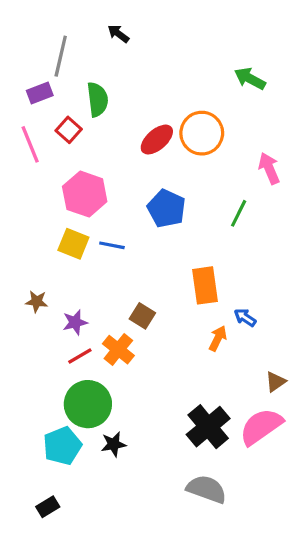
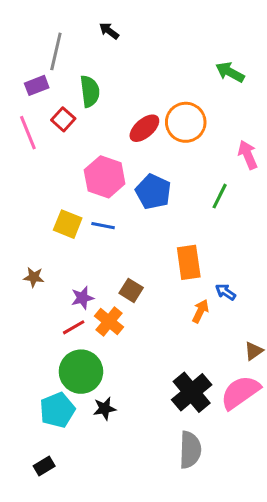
pink hexagon: (85, 194) -> (105, 177), moved
purple star: (75, 322) -> (82, 298), moved
gray semicircle: (207, 489) -> (190, 450), turned 72

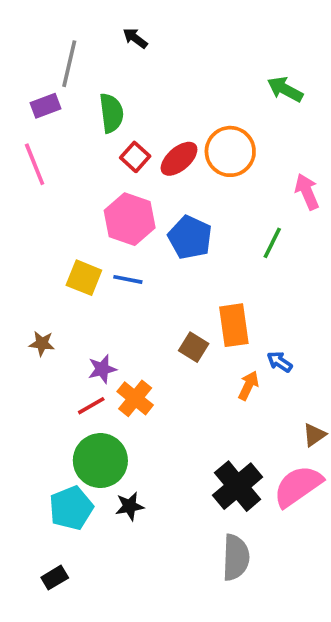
red square: (63, 119) -> (135, 157), moved
brown square: (131, 290) -> (194, 347), moved

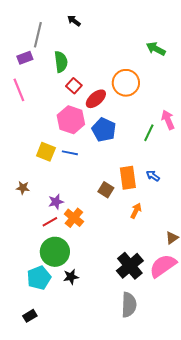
red ellipse: (179, 159) -> (96, 99), moved
pink arrow: (307, 192) -> (168, 120), moved
blue arrow: (280, 362) -> (153, 176), moved

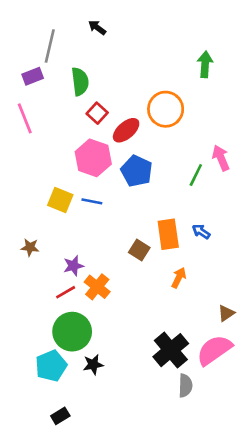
green arrow: (156, 49) -> (205, 64), turned 66
gray semicircle: (129, 305) -> (185, 386), moved, size x0.7
black rectangle: (30, 316) -> (60, 416), moved

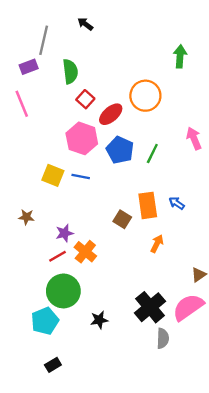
green line: (196, 175) -> (152, 153), moved
black star: (93, 365) -> (99, 320), moved

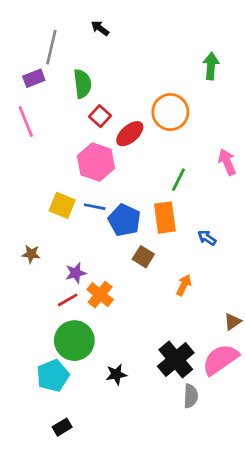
blue pentagon: (120, 150) -> (124, 220), moved
orange rectangle: (148, 205) -> (165, 218), moved

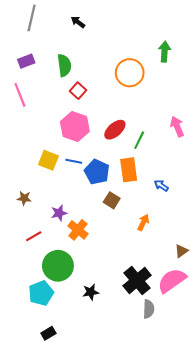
gray line: (51, 47) -> (32, 18), moved
orange circle: (170, 112) -> (130, 73), moved
red ellipse: (130, 134) -> (115, 130), moved
red line: (68, 300) -> (34, 236), moved

